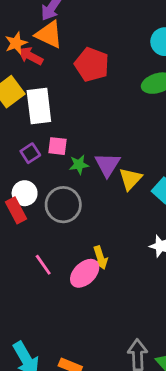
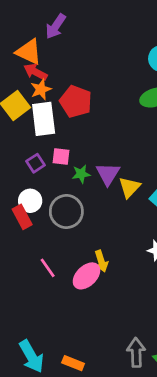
orange triangle: (49, 34) -> (29, 52), moved
orange star: (16, 43) -> (41, 89), moved
red pentagon: (92, 65) -> (76, 101), moved

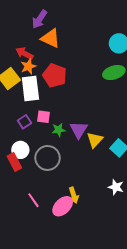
orange triangle: (29, 52) -> (51, 38), moved

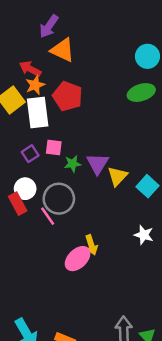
pink line: (33, 200) -> (48, 216), moved

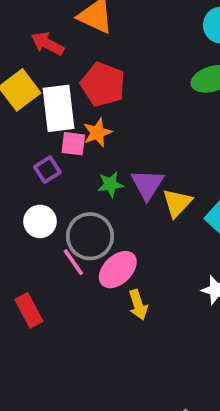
orange star: (35, 85) -> (97, 133), moved
pink square: (54, 147) -> (73, 144), moved
red rectangle: (18, 204) -> (29, 310), moved
pink ellipse: (78, 259) -> (118, 270), moved

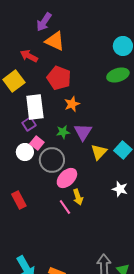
white rectangle: (59, 108) -> (35, 107), moved
orange star: (97, 133) -> (72, 104), moved
pink square: (73, 144) -> (37, 143), moved, turned 32
yellow triangle: (177, 203) -> (99, 152), moved
pink line: (73, 262) -> (65, 207), moved

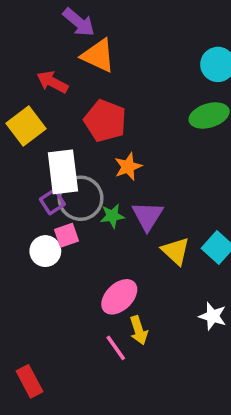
purple arrow: (44, 22) -> (79, 22), turned -84
pink square: (37, 143) -> (66, 235), turned 32
yellow triangle: (99, 152) -> (176, 251), turned -30
gray circle: (52, 160) -> (81, 198), moved
red rectangle: (19, 200) -> (29, 381), moved

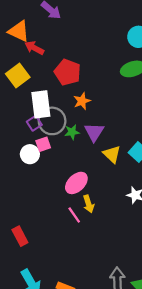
orange triangle: (98, 56) -> (19, 31), moved

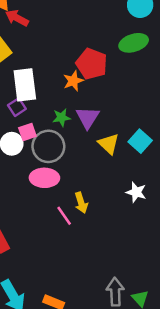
red pentagon: (68, 72) -> (92, 64), moved
gray circle: (52, 121) -> (48, 146), moved
pink ellipse: (76, 183) -> (44, 178), moved, turned 45

